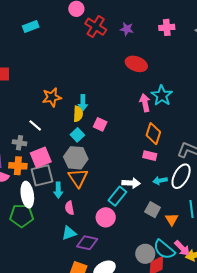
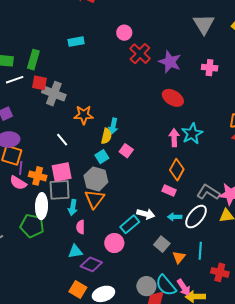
purple star: (127, 29) -> (170, 62), size x1.6
gray cross: (19, 143) -> (54, 94), moved, size x1.6

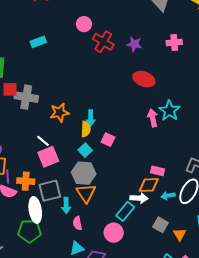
purple star: (170, 62) -> (134, 44), size x0.7
orange diamond: (177, 170) -> (149, 185), moved, turned 70
pink square: (62, 172) -> (48, 157), moved

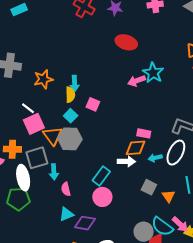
pink arrow: (153, 118) -> (137, 81), turned -96
orange triangle: (86, 193) -> (53, 136), moved
cyan rectangle: (125, 211) -> (101, 176), moved

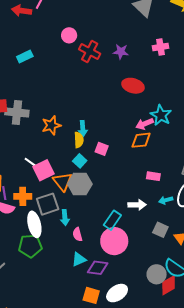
white line: (28, 108) -> (31, 162), moved
orange diamond: (136, 148) -> (141, 140), moved
pink circle: (102, 197) -> (114, 241), size x1.4

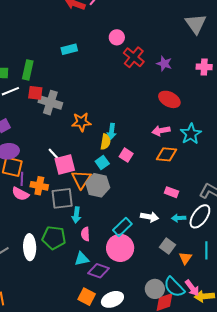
pink arrow: (145, 124) -> (161, 131), moved
white ellipse: (34, 224) -> (30, 247), moved
green pentagon: (30, 246) -> (54, 238), moved

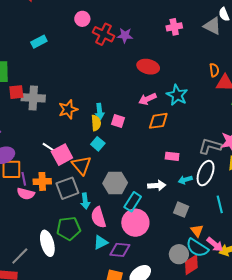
purple star: (164, 64) -> (125, 35), moved
pink square: (126, 155) -> (118, 121), moved
gray hexagon: (98, 185) -> (115, 183), moved
pink semicircle: (85, 234) -> (98, 217), size x1.5
orange triangle: (185, 258) -> (197, 231), moved

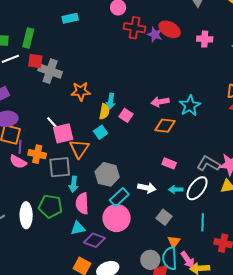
red cross: (104, 34) -> (134, 28), turned -30
red ellipse: (148, 67) -> (170, 29), moved
cyan semicircle: (197, 248) -> (170, 258), turned 40

